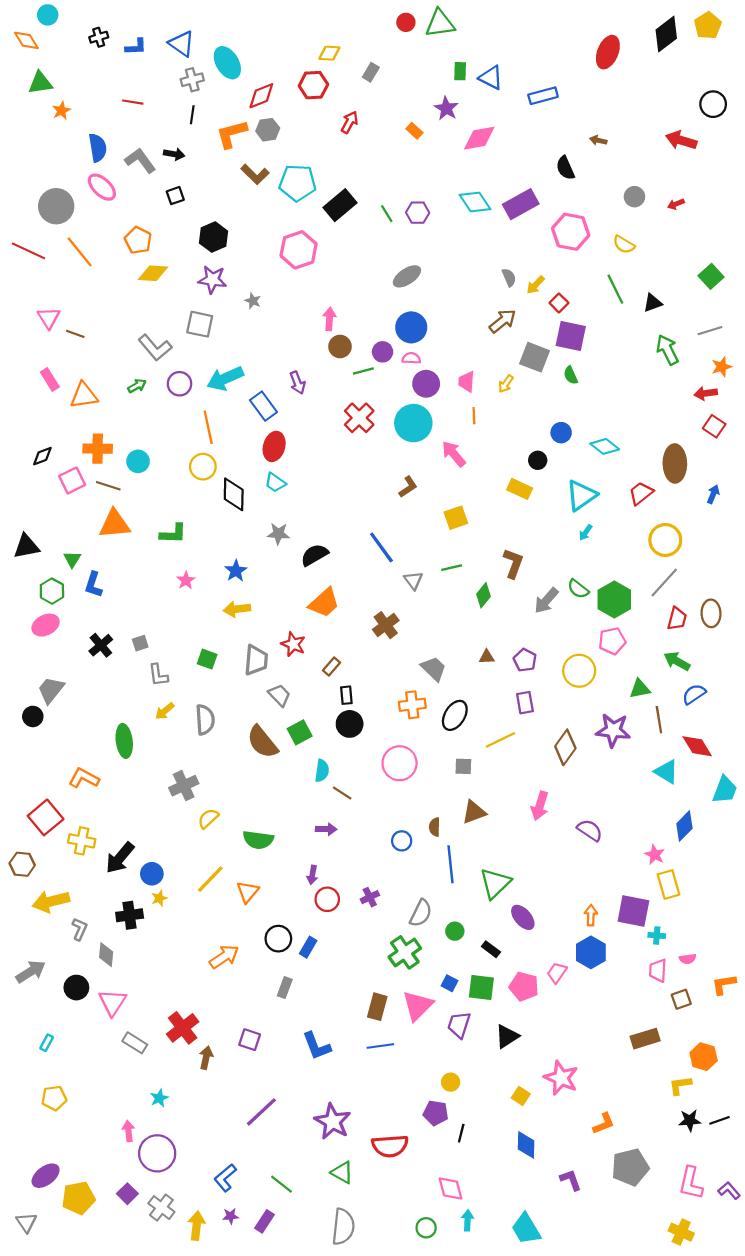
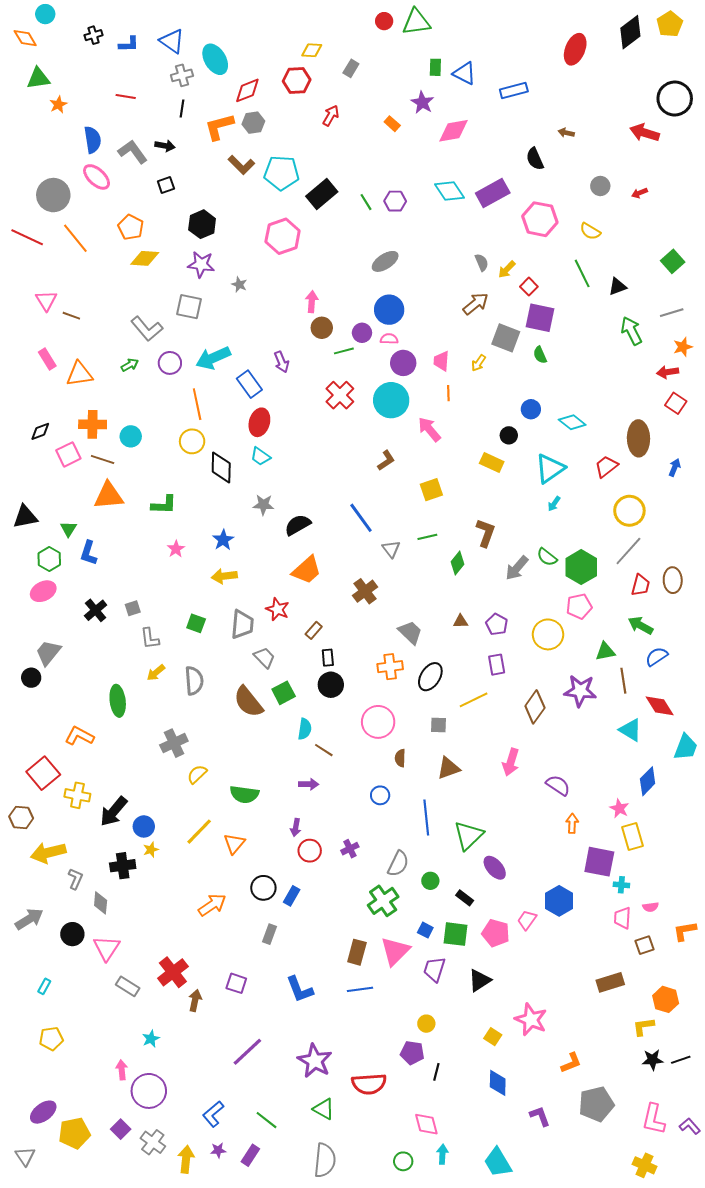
black circle: (713, 104) -> (675, 99), size x1.4
brown semicircle: (435, 827) -> (400, 758), moved
orange arrow: (591, 915) -> (572, 823), moved

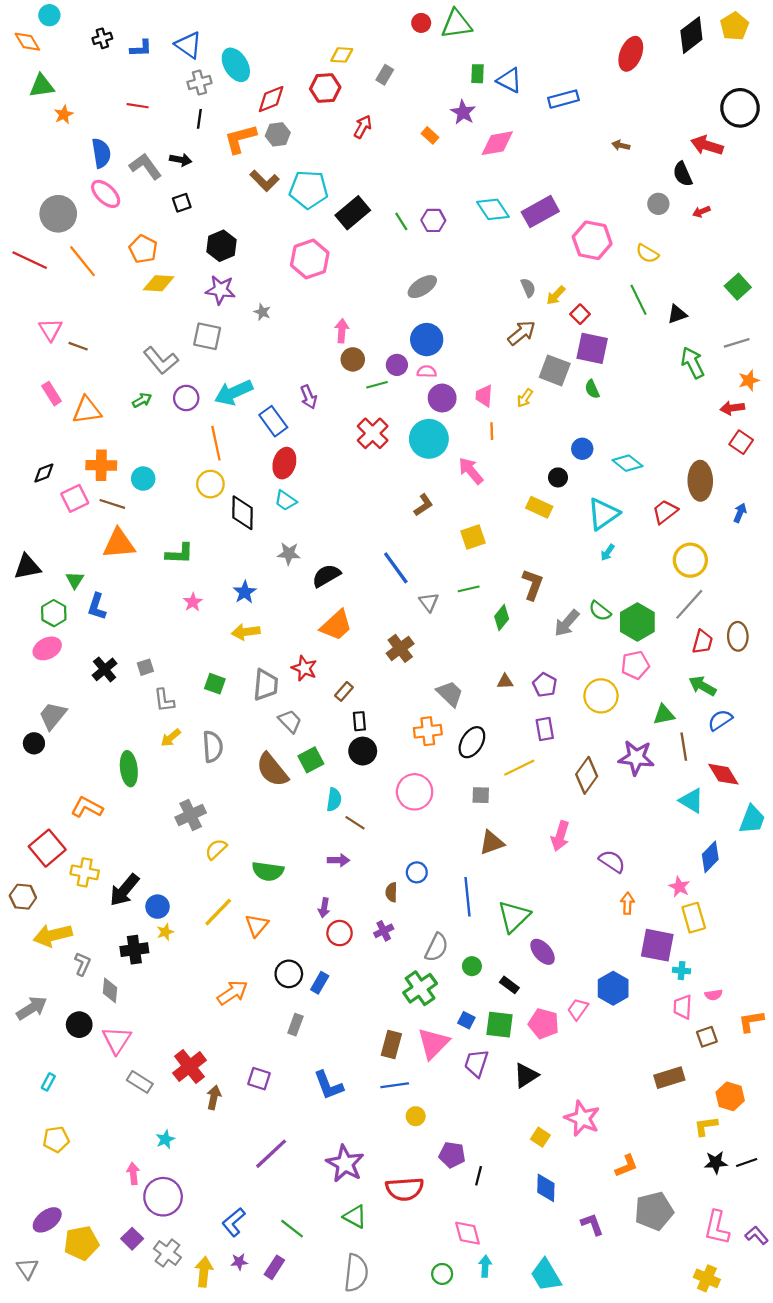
black semicircle: (535, 159) -> (683, 174), moved
brown semicircle: (400, 758) -> (391, 892), moved
yellow circle: (426, 1024) -> (416, 1116), moved

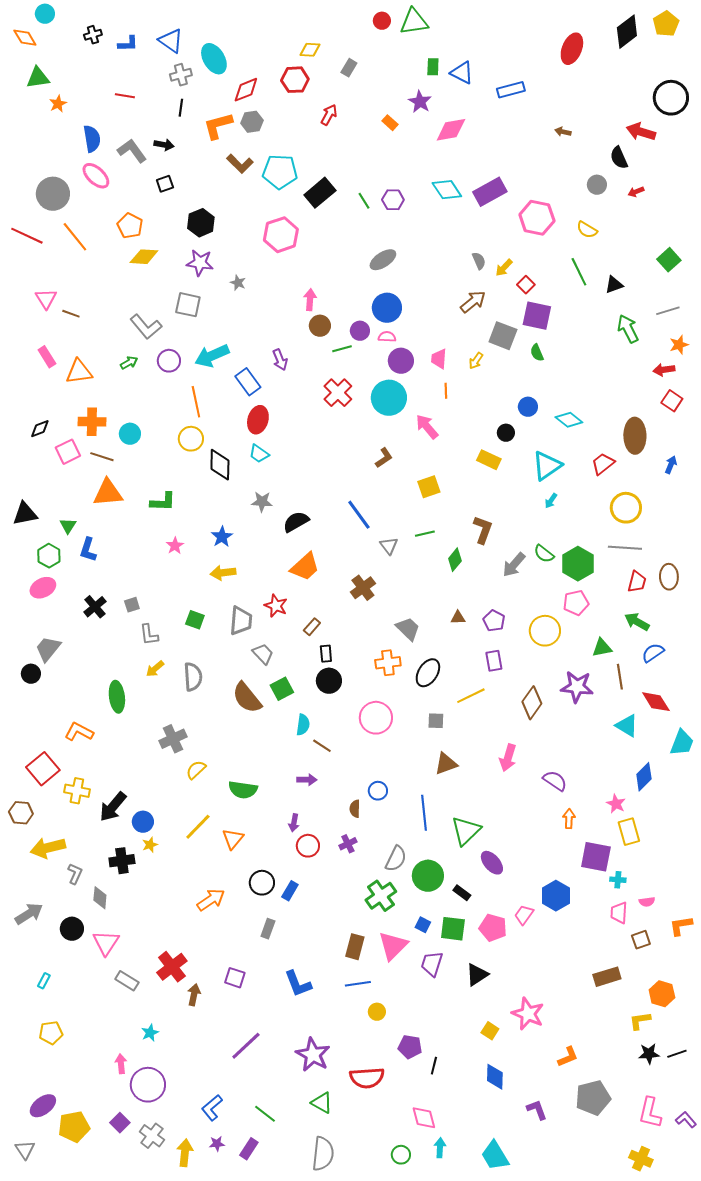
gray line: (689, 604) -> (625, 548), turned 52
green circle: (472, 966) -> (428, 876), size x1.8

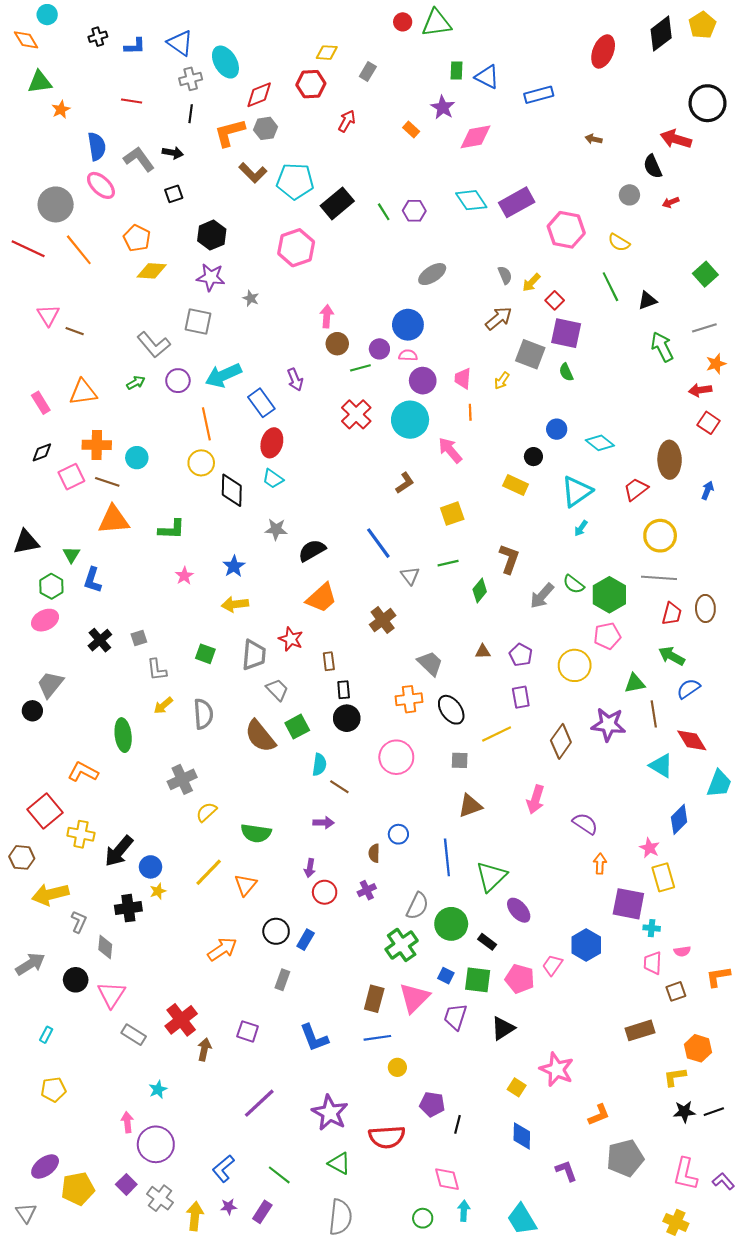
gray ellipse: (383, 260) -> (432, 274), moved
pink rectangle: (47, 357) -> (41, 403), moved
brown rectangle: (312, 627) -> (329, 661), turned -48
black ellipse: (428, 673) -> (451, 710), turned -68

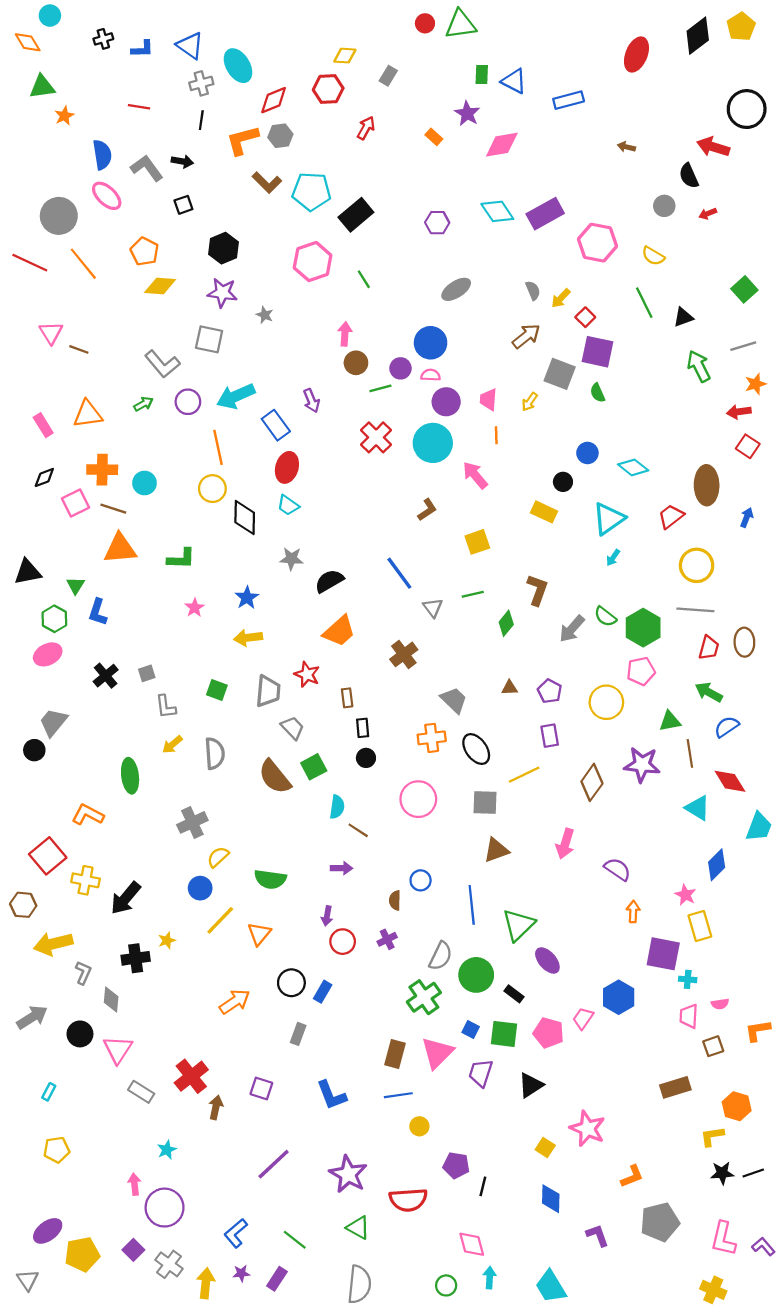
green line: (384, 212) -> (364, 279), moved
black circle: (347, 718) -> (366, 758), size x0.7
gray square: (460, 760) -> (485, 802), size x1.4
blue circle: (151, 867) -> (200, 888), moved

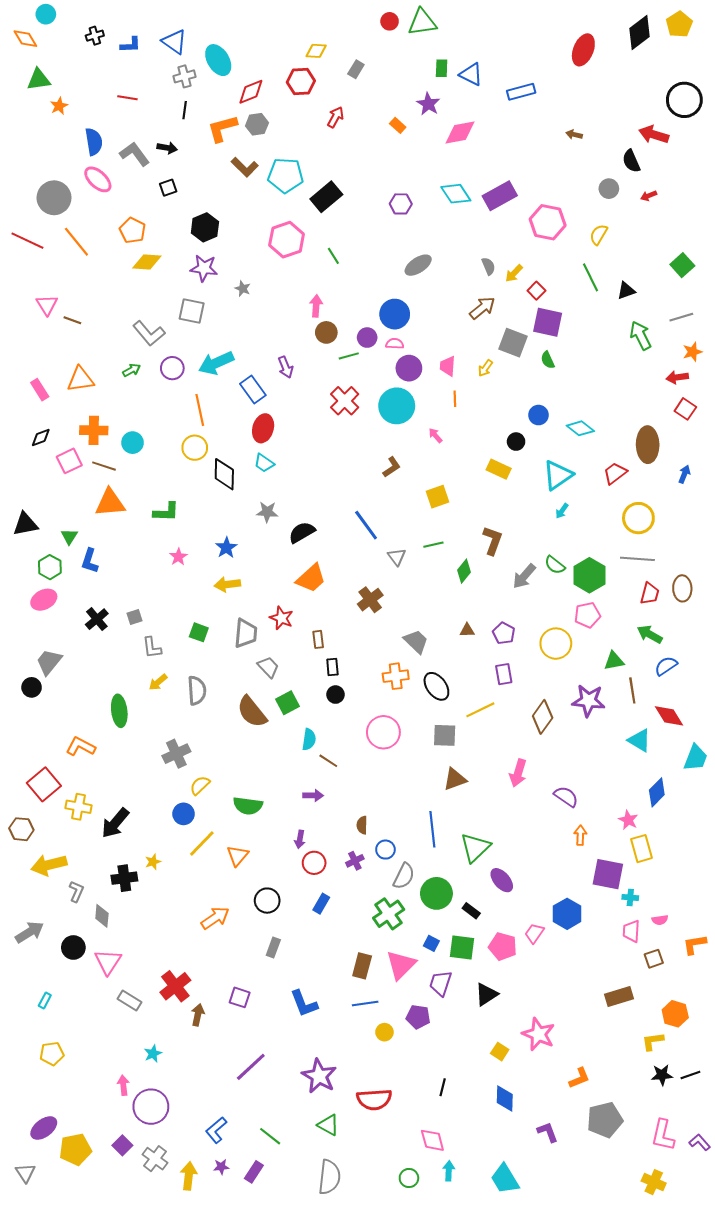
yellow semicircle: (653, 256) -> (599, 235), turned 90
pink arrow: (475, 475) -> (435, 435), size x0.6
blue circle: (421, 880) -> (385, 850), moved
blue rectangle: (323, 992) -> (321, 904), moved
purple pentagon: (456, 1165) -> (418, 1017), moved

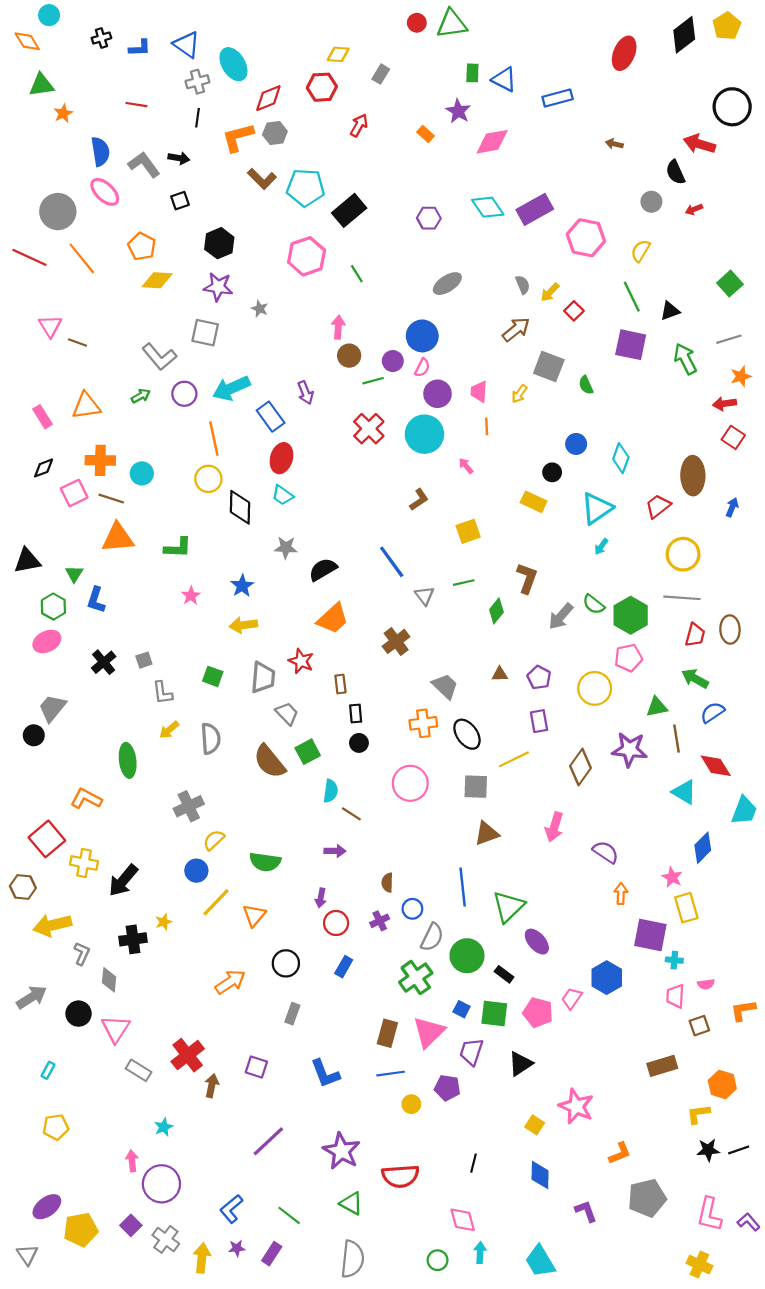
purple square: (548, 322) -> (631, 345), moved
pink semicircle: (395, 344) -> (422, 368), turned 114
cyan diamond: (580, 428) -> (621, 458), turned 72

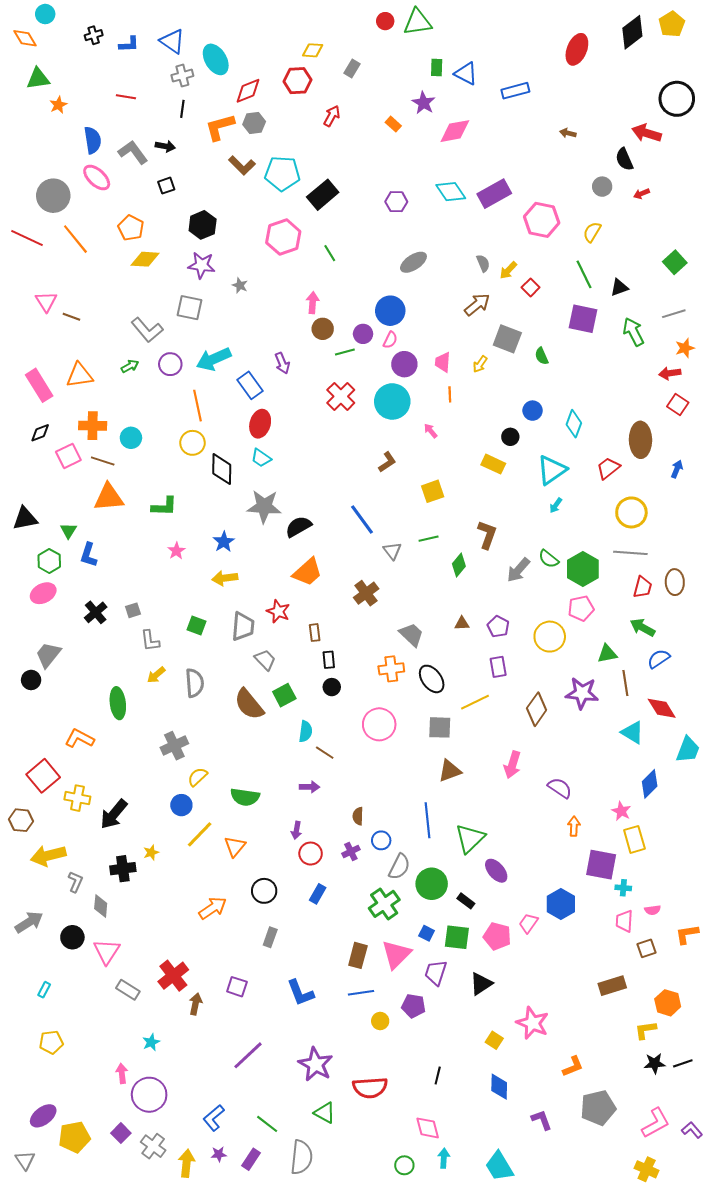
pink rectangle: (43, 417) -> (39, 385), size x1.5
gray star: (286, 548) -> (264, 506), size x1.6
pink L-shape: (709, 1214) -> (656, 1123), turned -132
gray semicircle: (352, 1259) -> (301, 1157), moved

